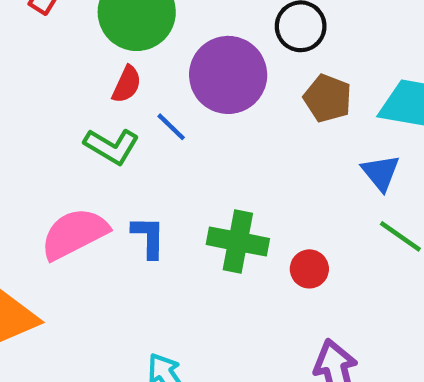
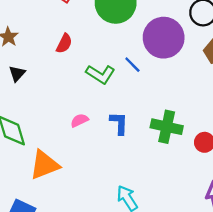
red semicircle: (127, 84) -> (64, 43), moved
pink semicircle: (74, 234) -> (79, 120), size x0.5

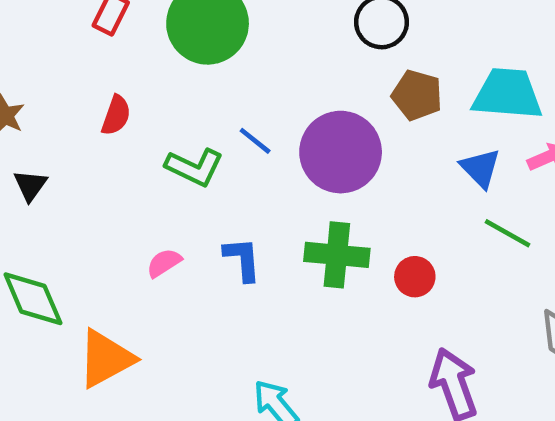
purple circle: (164, 38) -> (341, 152), moved

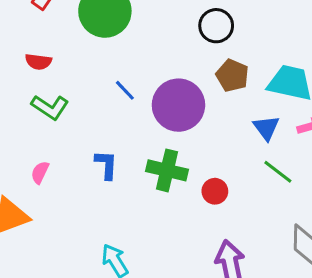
red semicircle: (116, 115) -> (38, 62), turned 70
green L-shape: (194, 167) -> (50, 107), moved
pink semicircle: (164, 263) -> (40, 172), moved, turned -40

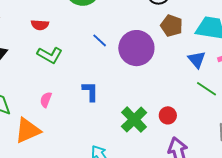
green cross: (167, 170) -> (134, 120), moved, turned 36
red circle: (215, 191) -> (168, 115), moved

